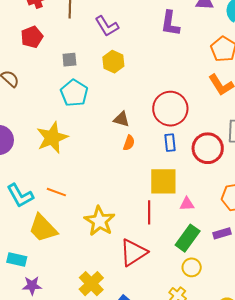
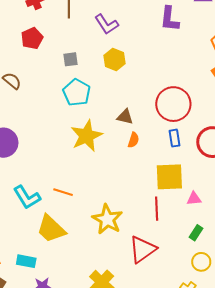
yellow star: (52, 138) -> (87, 136), moved
green rectangle: (188, 238) -> (196, 233), size x0.6

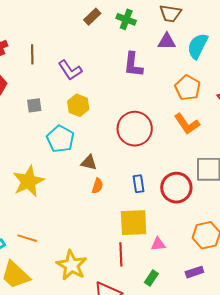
cyan pentagon: (77, 93) -> (60, 139), moved
red circle: (173, 104) -> (135, 129), moved
yellow star: (87, 136) -> (28, 181), moved
green rectangle: (196, 233) -> (151, 278), moved

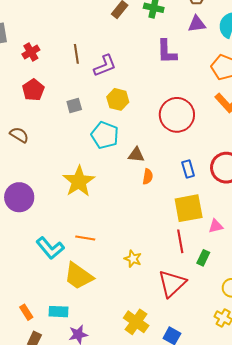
brown line: (32, 54) -> (76, 54), moved
purple L-shape: (70, 70) -> (105, 66), turned -70
yellow star: (72, 265) -> (133, 259), size x0.6
green rectangle: (151, 278) -> (203, 258), moved

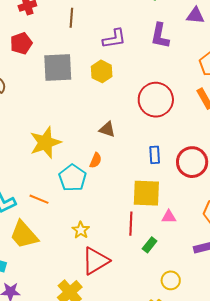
purple L-shape: (105, 66) -> (114, 39), moved
gray square: (74, 105) -> (58, 68), size x2.0
cyan pentagon: (105, 135) -> (73, 178), moved
orange semicircle: (148, 177) -> (96, 160), moved
red triangle: (172, 284) -> (95, 261), moved

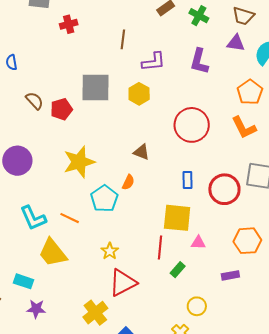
brown line: (71, 18) -> (123, 39), moved
red pentagon: (21, 43) -> (61, 109), moved

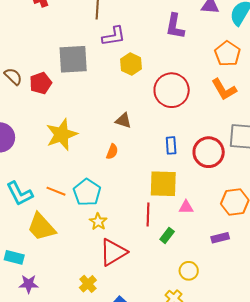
purple L-shape: (154, 62) -> (114, 36), moved
yellow hexagon: (139, 94) -> (131, 64), moved
cyan pentagon: (104, 199) -> (87, 192), moved
yellow cross: (95, 313) -> (88, 284), size x0.7

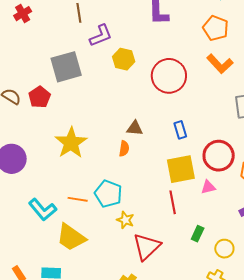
brown triangle: (123, 121) -> (135, 128), moved
red circle: (209, 152) -> (219, 156), moved
green rectangle: (167, 235) -> (198, 234), moved

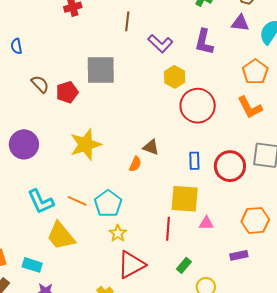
purple L-shape: (101, 36) -> (160, 43), moved, turned 50
yellow hexagon: (124, 59) -> (175, 77), moved
red circle: (219, 156) -> (230, 166), moved

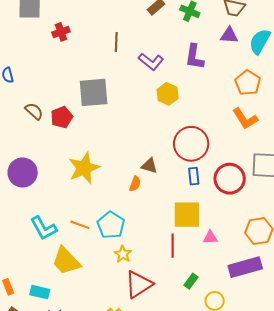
red circle: (198, 106) -> (191, 144), moved
purple rectangle: (239, 255) -> (245, 267), size x1.8

